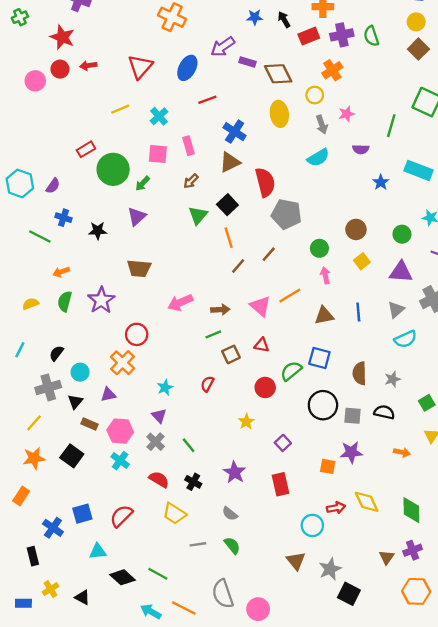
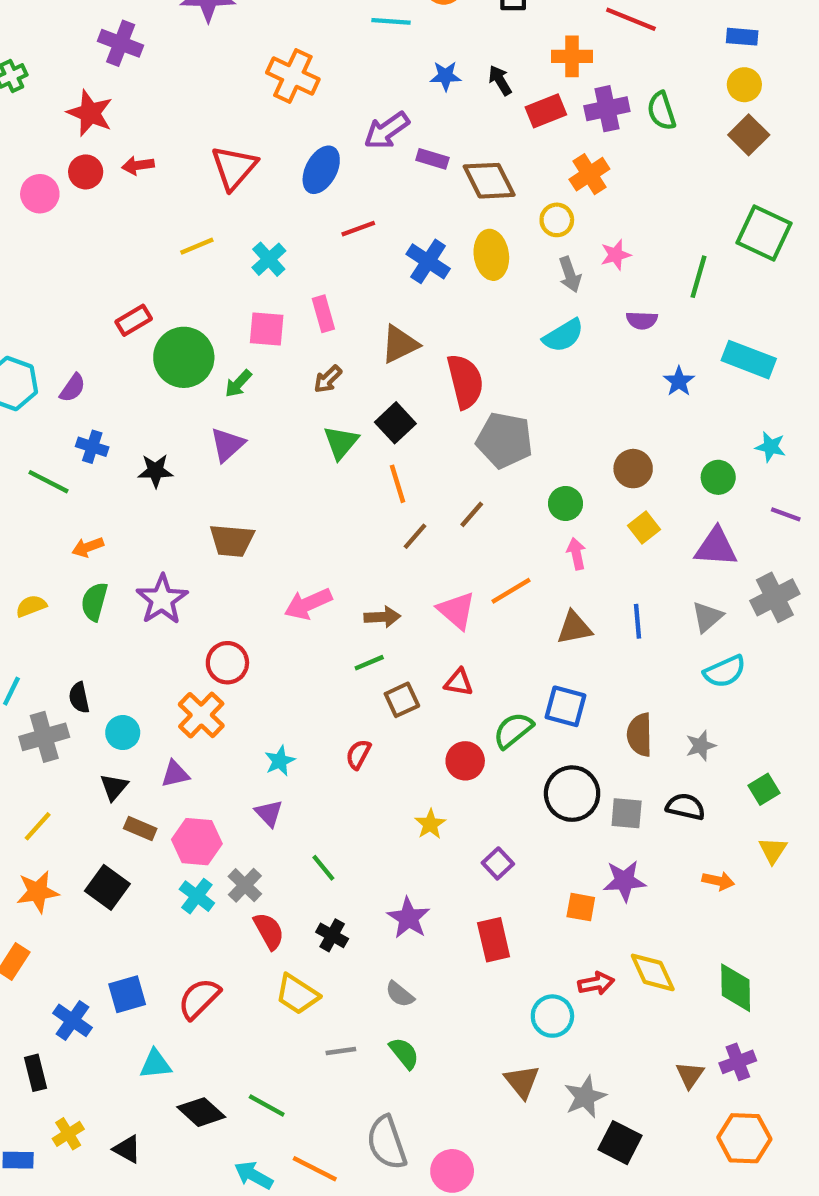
blue cross: (235, 132) -> (428, 261), moved
black semicircle: (56, 353) -> (79, 698), turned -49
gray cross: (48, 387) -> (44, 737), moved
gray cross: (156, 442) -> (245, 885), moved
red semicircle: (159, 479) -> (269, 931), turned 30

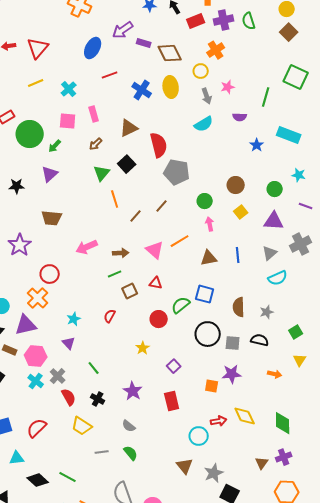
red triangle: (234, 168) -> (38, 48), moved
orange line: (398, 484) -> (115, 199), moved
purple triangle: (175, 774) -> (26, 325), size x1.6

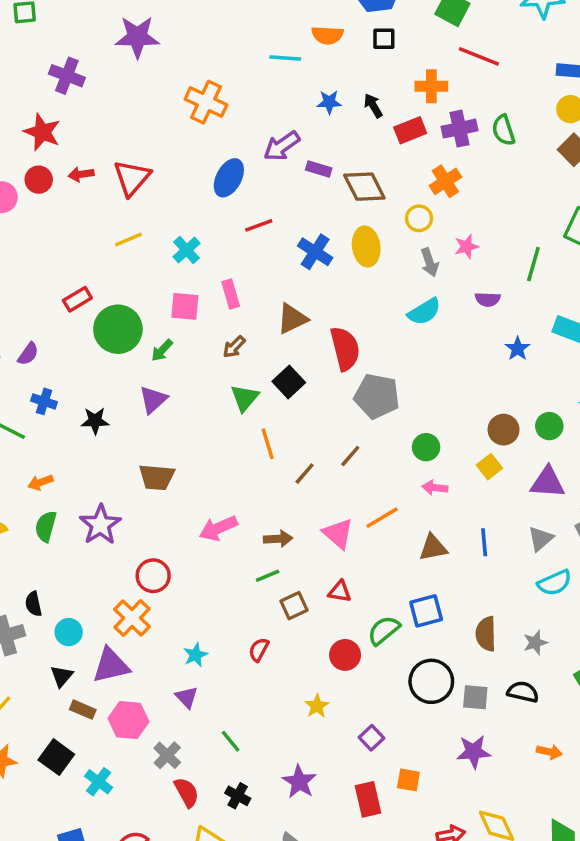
brown circle: (236, 185) -> (504, 430), moved
pink arrow: (210, 224) -> (435, 488), turned -72
blue square: (205, 294) -> (426, 611), turned -30
cyan cross: (36, 381) -> (99, 782), moved
orange square: (212, 386) -> (408, 780), moved

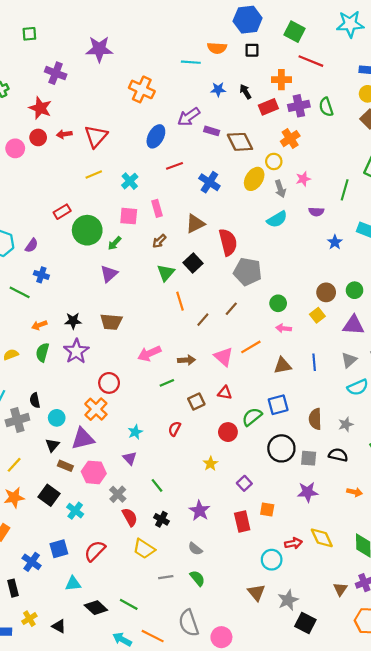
yellow ellipse: (366, 246) -> (254, 179), moved, turned 40
black star: (95, 421) -> (73, 321), moved
green line: (268, 576) -> (167, 383), moved

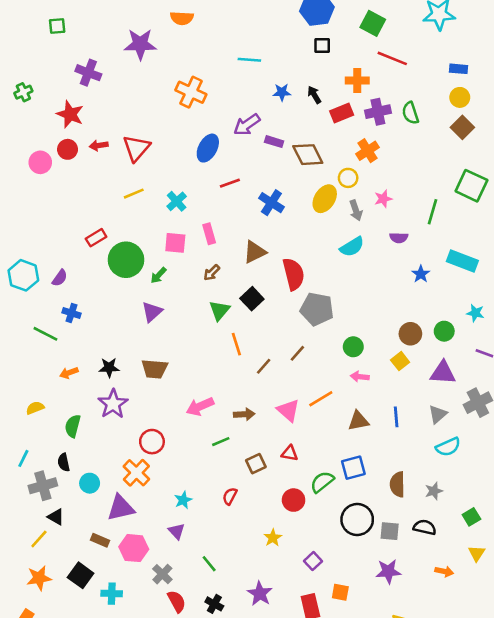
orange semicircle: (217, 48) -> (182, 18), moved
green semicircle: (42, 352) -> (73, 426), moved
black triangle: (52, 445) -> (56, 517), moved, turned -40
cyan cross: (75, 511) -> (112, 594), turned -35

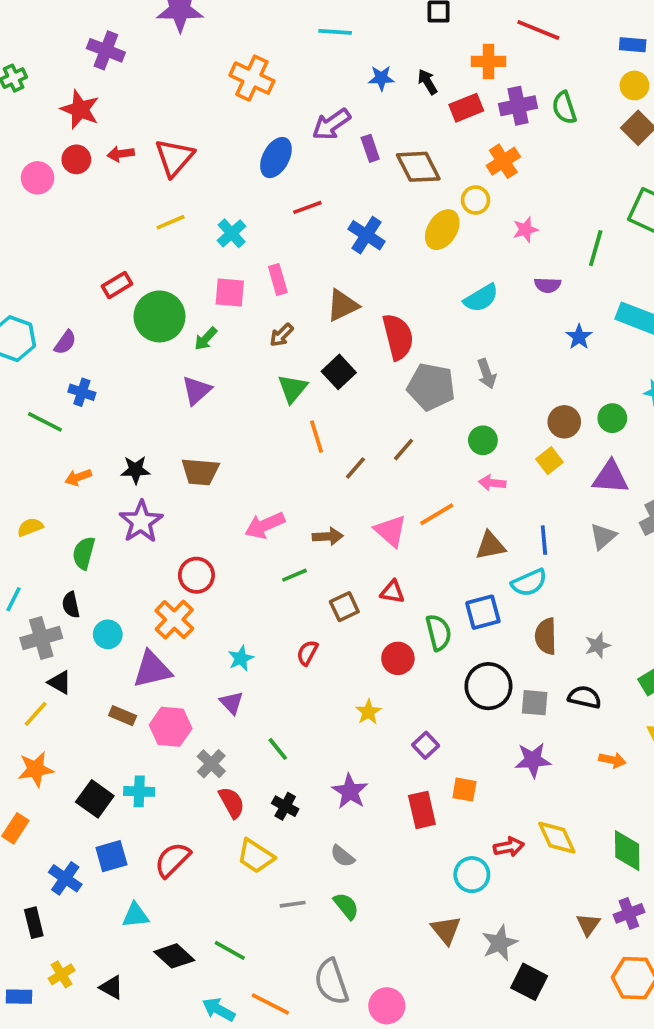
purple rectangle: (274, 142) -> (370, 148), turned 54
gray arrow: (356, 210) -> (487, 374), moved
cyan semicircle: (448, 447) -> (529, 583), moved
green semicircle: (322, 482) -> (439, 633), turned 115
black square: (81, 575) -> (95, 799), moved

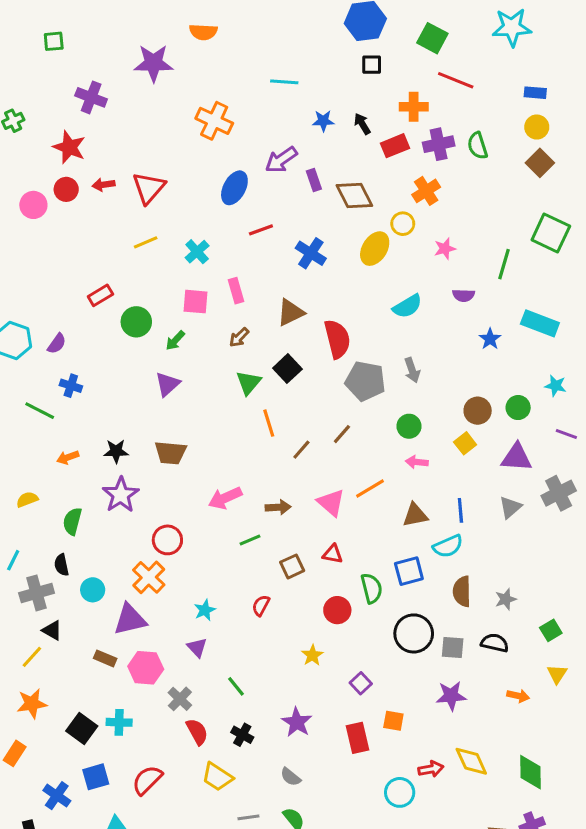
green circle: (160, 316) -> (136, 322), size x0.7

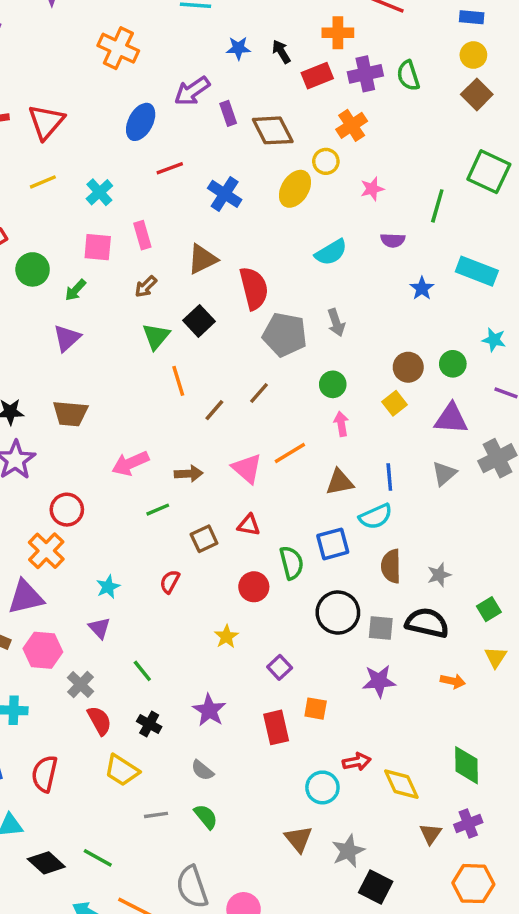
pink arrow: (417, 462) -> (341, 424), turned 75
black semicircle: (495, 643) -> (427, 623), size x1.4
yellow diamond: (471, 761) -> (401, 784), moved
red semicircle: (147, 780) -> (45, 774), turned -32

